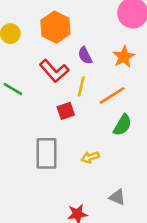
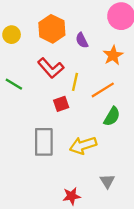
purple semicircle: (85, 55) -> (82, 40), moved
yellow arrow: (90, 157) -> (83, 145), size x1.6
gray triangle: (117, 197) -> (107, 181), turned 35

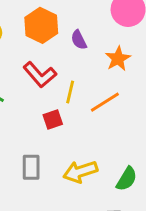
green semicircle: (112, 116) -> (127, 179), moved
gray rectangle: (44, 142) -> (31, 167), size x0.7

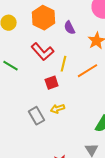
gray rectangle: (31, 167) -> (37, 116), turned -30
yellow arrow: (80, 172) -> (58, 109), moved, size x0.6

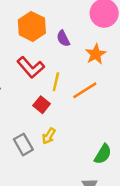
red square: (52, 83) -> (42, 105), turned -32
yellow arrow: (58, 109) -> (49, 136), turned -40

